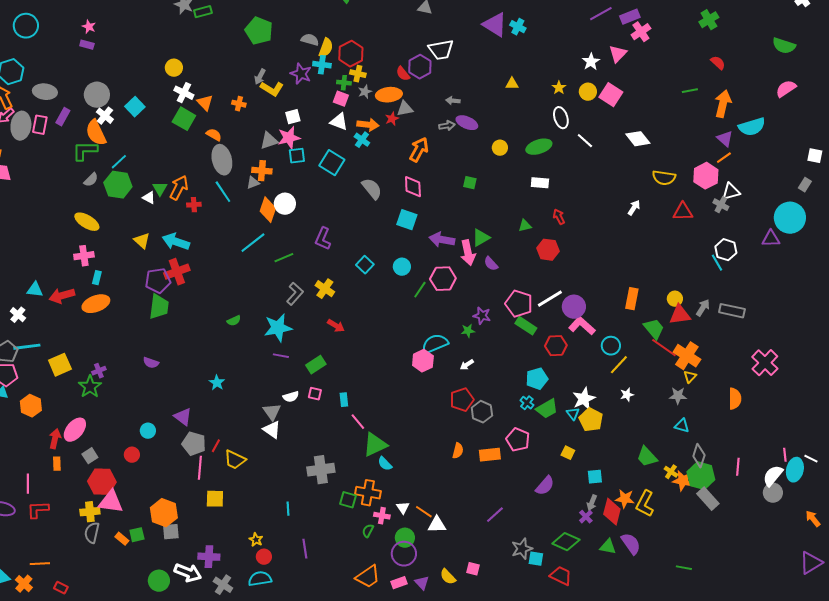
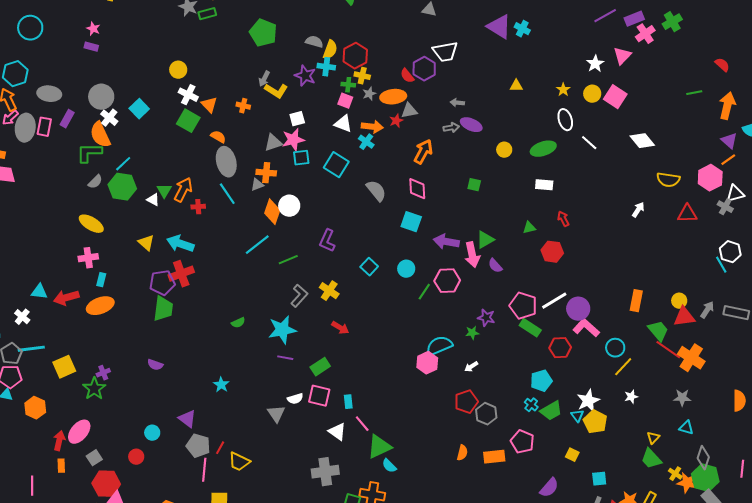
green cross: (709, 20) -> (672, 22), moved
yellow triangle: (690, 377) -> (653, 438), moved
pink square: (315, 394) -> (319, 396), size x1.6
white triangle: (272, 430) -> (337, 432), moved

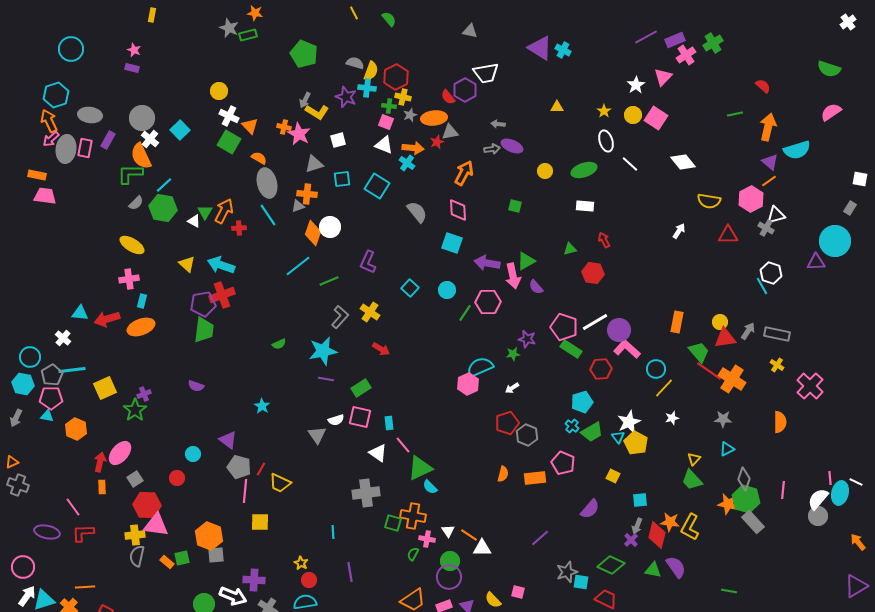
pink star: (293, 140) -> (299, 134), moved, turned -30
cyan triangle: (686, 428) -> (727, 449), turned -42
yellow cross: (675, 474) -> (777, 365), moved
pink line: (32, 486) -> (73, 507), turned -36

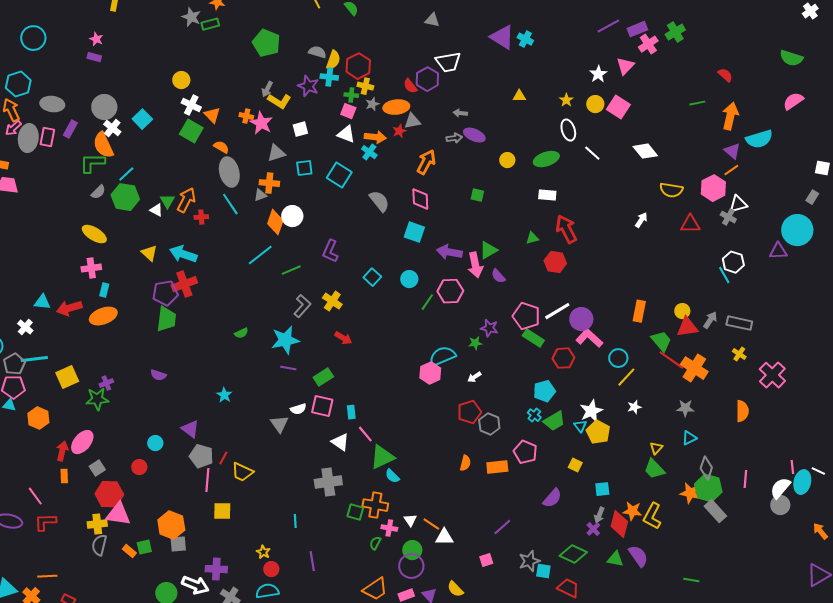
red arrow: (604, 240) -> (566, 229), size x1.8
green star: (135, 410) -> (97, 399), turned 30
pink square: (518, 592) -> (486, 560), moved, turned -32

